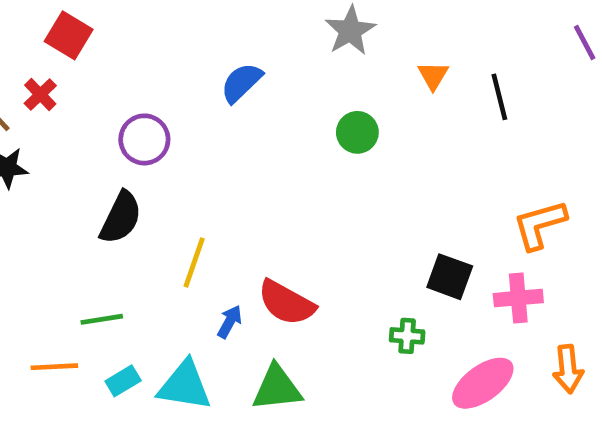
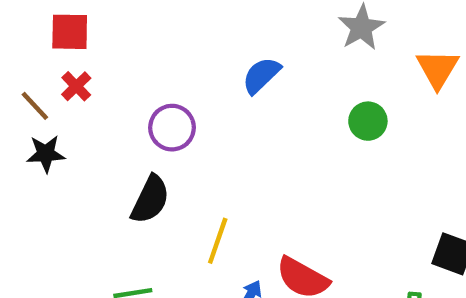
red square: (69, 35) -> (70, 32), moved, turned -30
orange triangle: (433, 76) -> (438, 69), size x1.5

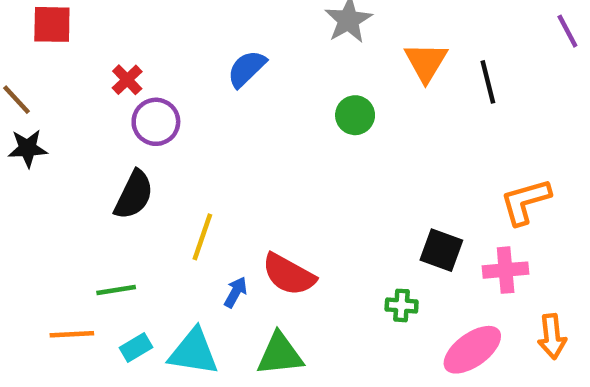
red cross: (76, 86) -> (127, 80), moved

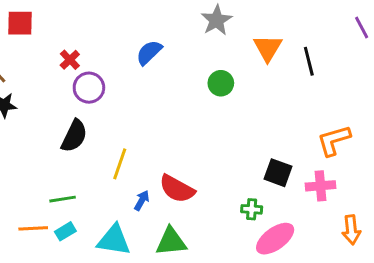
cyan rectangle: (136, 348) -> (65, 231), moved
pink ellipse: (472, 350) -> (275, 239), moved

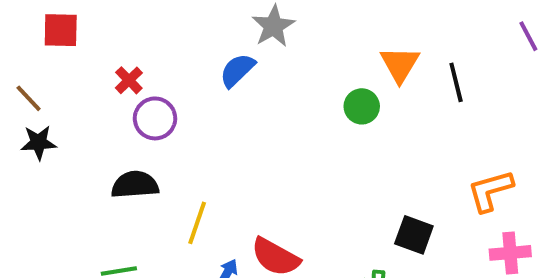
gray star: (216, 20) -> (273, 26), moved
green circle: (221, 83) -> (362, 106), moved
black semicircle: (74, 136) -> (135, 185), turned -120
pink cross: (321, 186) -> (510, 253), moved

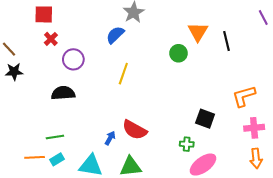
red square: (61, 30) -> (44, 14), moved
red cross: (129, 80) -> (51, 39), moved
yellow line: (197, 223) -> (123, 74), moved

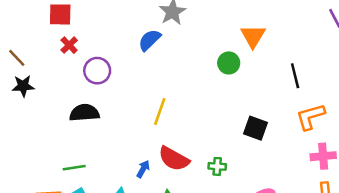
black line: (226, 41) -> (295, 76), moved
yellow line: (123, 74) -> (160, 112), moved
black square: (205, 119) -> (256, 128), moved
green cross: (187, 144) -> (217, 166), moved

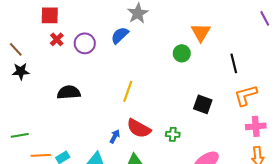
purple circle: (97, 71) -> (85, 43), moved
green line: (74, 168) -> (20, 135), moved

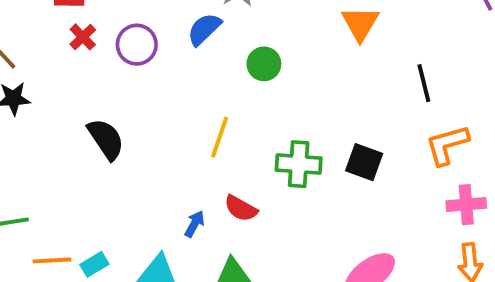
green circle: (182, 53) -> (264, 64), moved
black semicircle: (69, 92) -> (106, 139), turned 60
red semicircle: (139, 128) -> (241, 208), size x0.7
green cross: (173, 134) -> (299, 164), moved, size x1.6

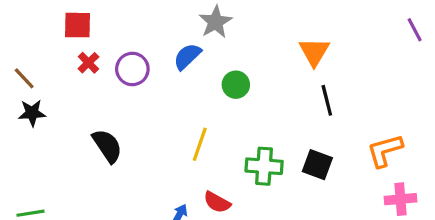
black line: (424, 83) -> (327, 100), moved

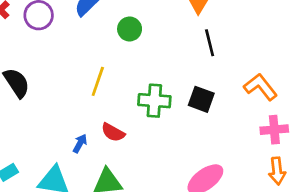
orange L-shape: (385, 151) -> (261, 87), turned 68

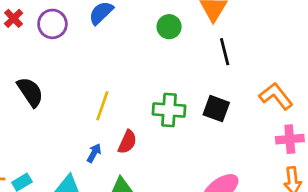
green circle: (130, 29) -> (169, 27), moved
yellow line: (98, 81) -> (102, 106), moved
red semicircle: (113, 132) -> (127, 142), turned -95

